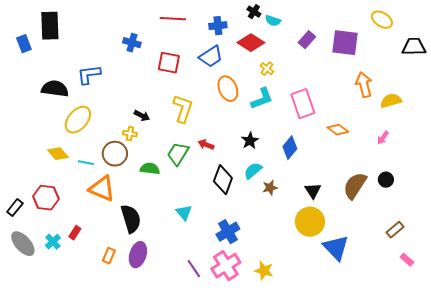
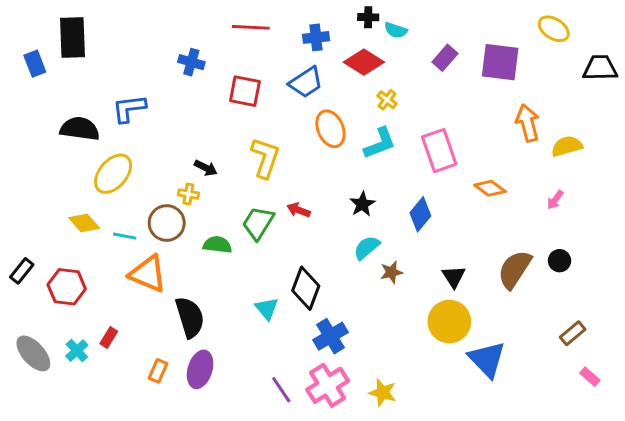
black cross: (254, 12) -> (368, 17), turned -32
black diamond: (223, 180) -> (306, 288), moved
black rectangle: (15, 208) -> (22, 271), moved

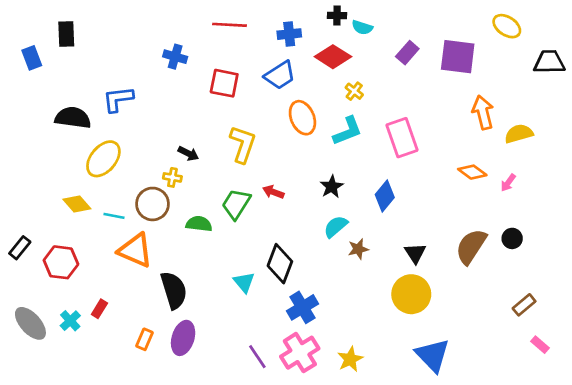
black rectangle: (72, 37) -> (66, 34), size x0.7
orange diamond: (490, 188) -> (472, 172), moved
blue triangle: (487, 359) -> (433, 355), moved
yellow star: (383, 393) -> (350, 359), turned 30

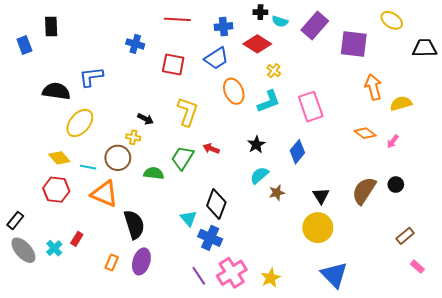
purple rectangle: (407, 53) -> (315, 26), moved, size x1.5
black rectangle: (20, 248) -> (15, 220), moved
red hexagon: (61, 262) -> (56, 190), moved
blue cross: (302, 307) -> (210, 238), moved, turned -35

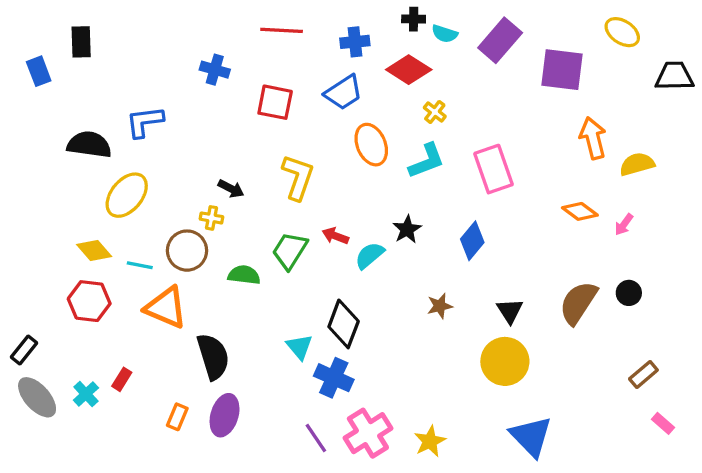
cyan semicircle: (259, 175) -> (370, 255), moved

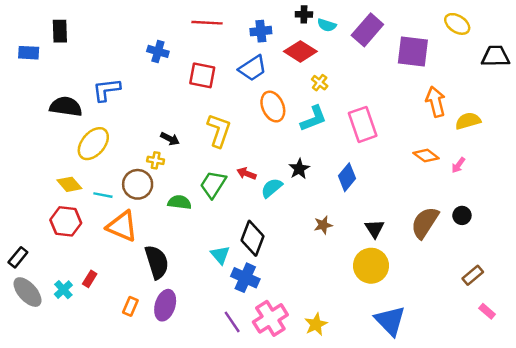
blue rectangle: (39, 71) -> (29, 53), turned -66

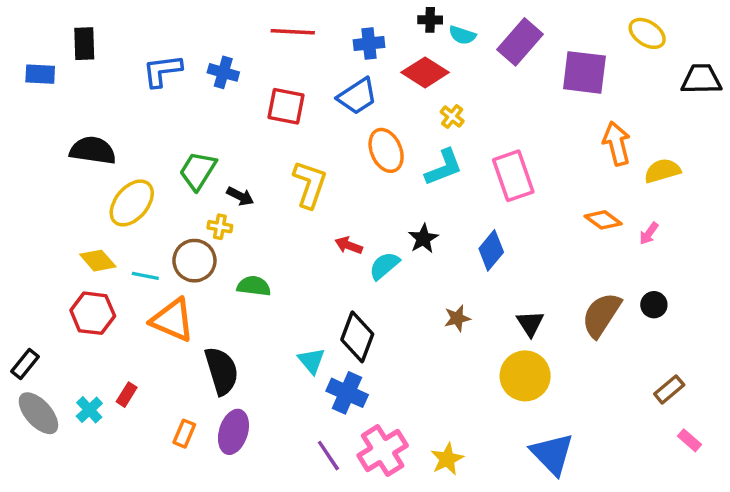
blue L-shape: (106, 90) -> (162, 71), moved
green trapezoid: (213, 184) -> (198, 171), moved

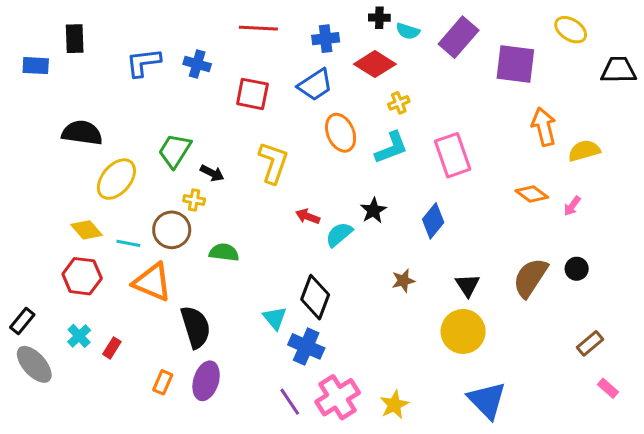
yellow cross: (452, 116) -> (399, 103), turned 30
cyan cross: (89, 410) -> (79, 336), moved

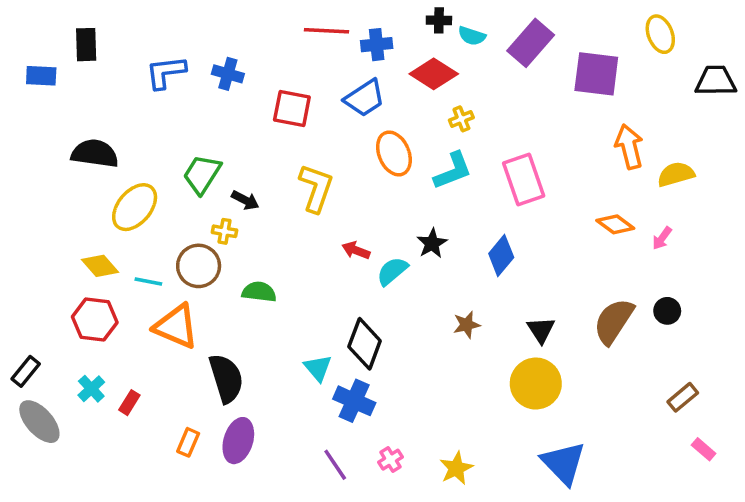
red line: (258, 28) -> (327, 31), moved
yellow ellipse: (571, 30) -> (660, 34), turned 36
pink cross: (338, 397) -> (391, 460), size x0.5

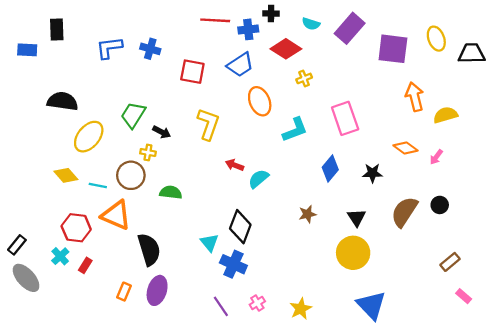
black cross: (439, 20) -> (271, 14), moved
yellow ellipse: (660, 34) -> (436, 39), moved
cyan L-shape: (453, 171) -> (295, 130), moved
black star: (432, 243) -> (372, 173), moved, turned 30
red hexagon: (95, 320) -> (76, 228), moved

